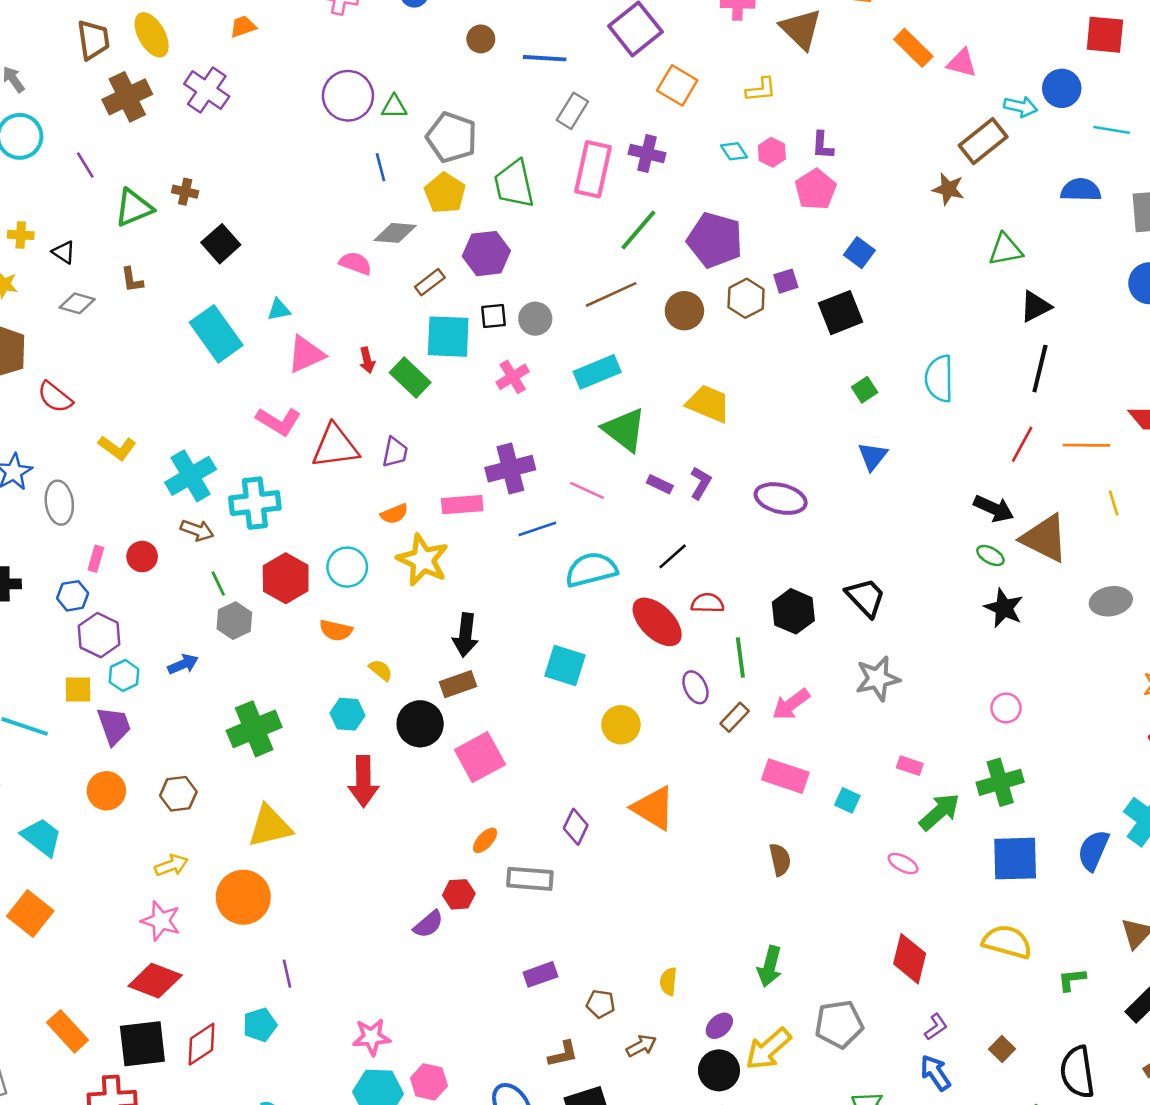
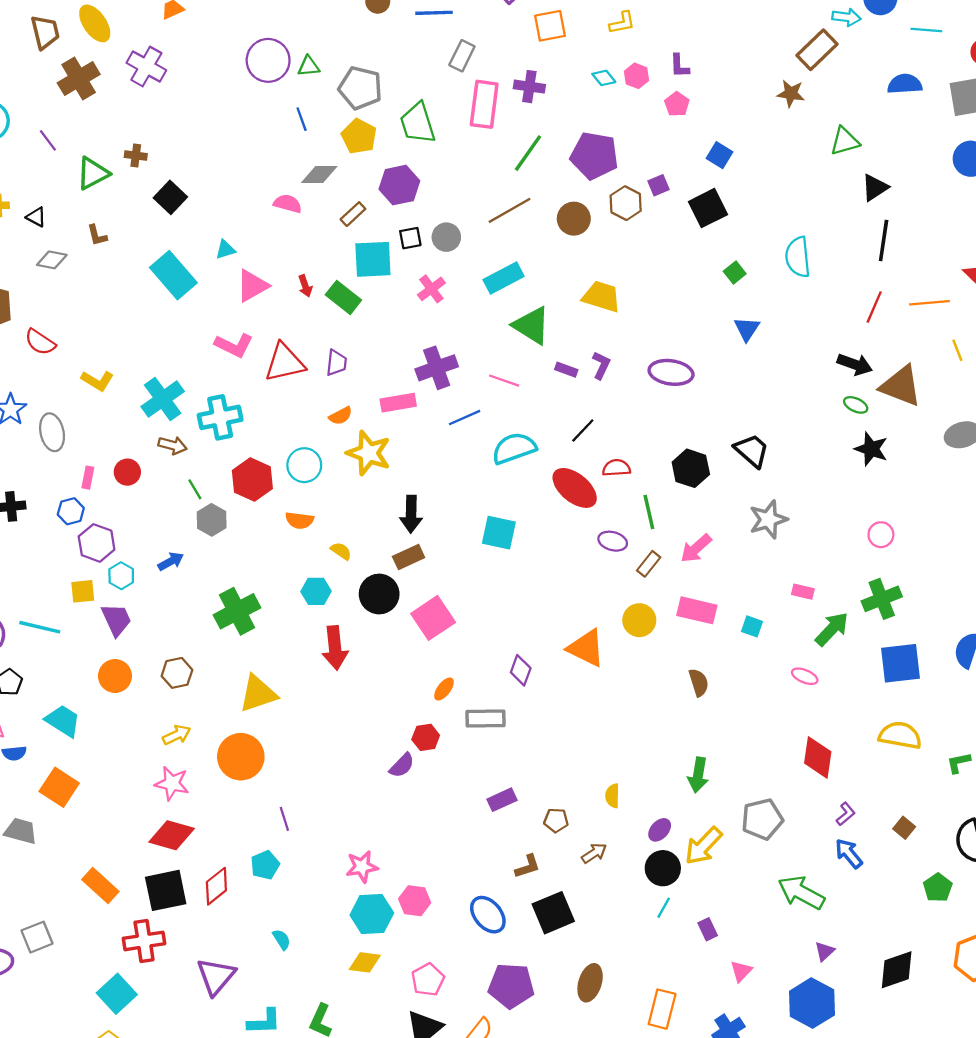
orange square: (677, 85) -> (550, 26), turned -36
pink pentagon: (816, 189) -> (677, 104), size x0.7
purple ellipse: (695, 687) -> (613, 541), turned -44
yellow circle: (621, 725) -> (639, 620), moved

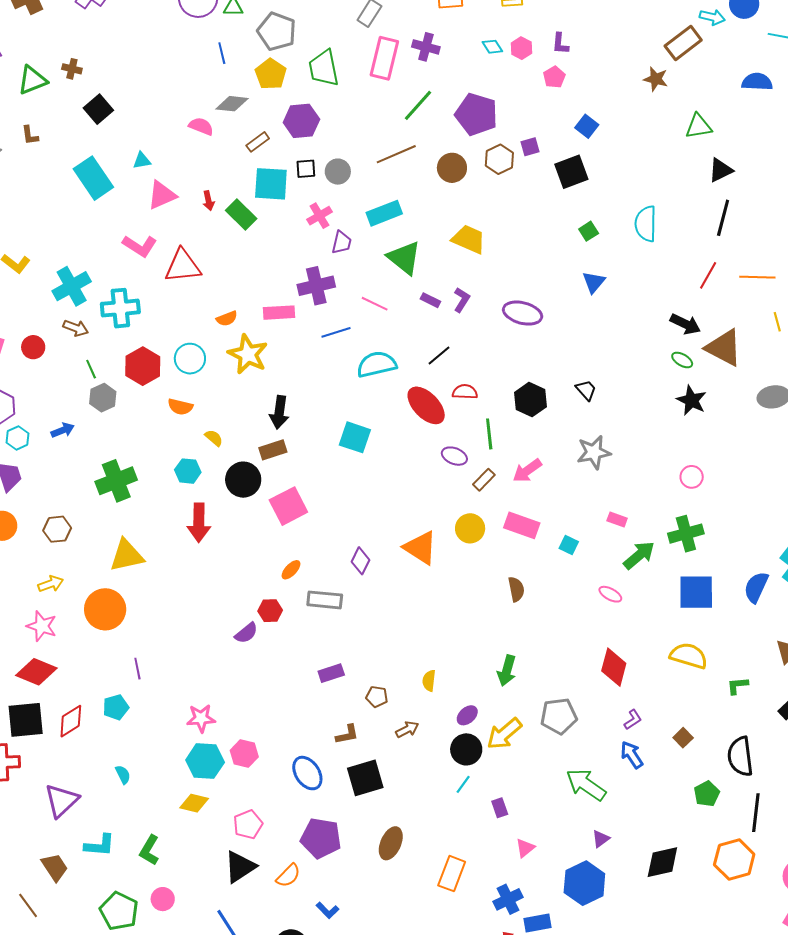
purple trapezoid: (336, 363) -> (342, 242), moved
black trapezoid: (752, 451) -> (586, 390), size x0.7

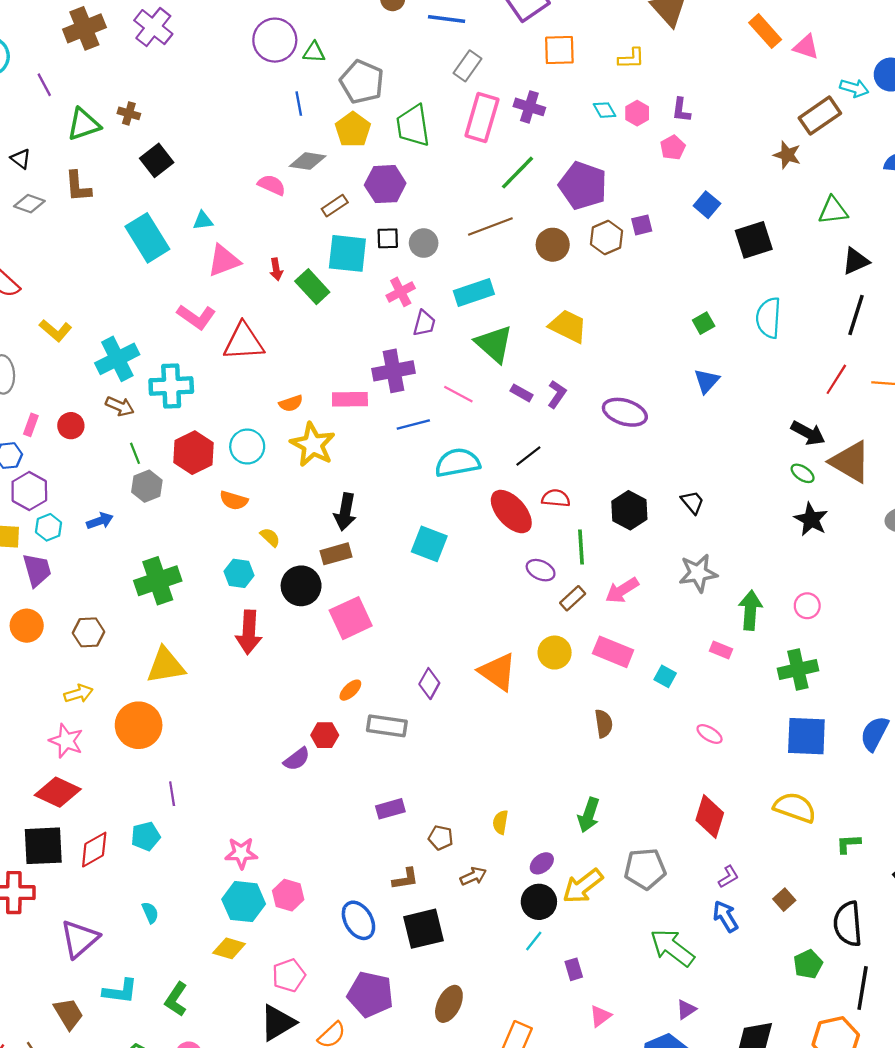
brown L-shape: (30, 135) -> (78, 186), size x1.4
black square: (571, 172) -> (754, 240), moved
green arrow: (639, 555) -> (750, 610), moved, turned -48

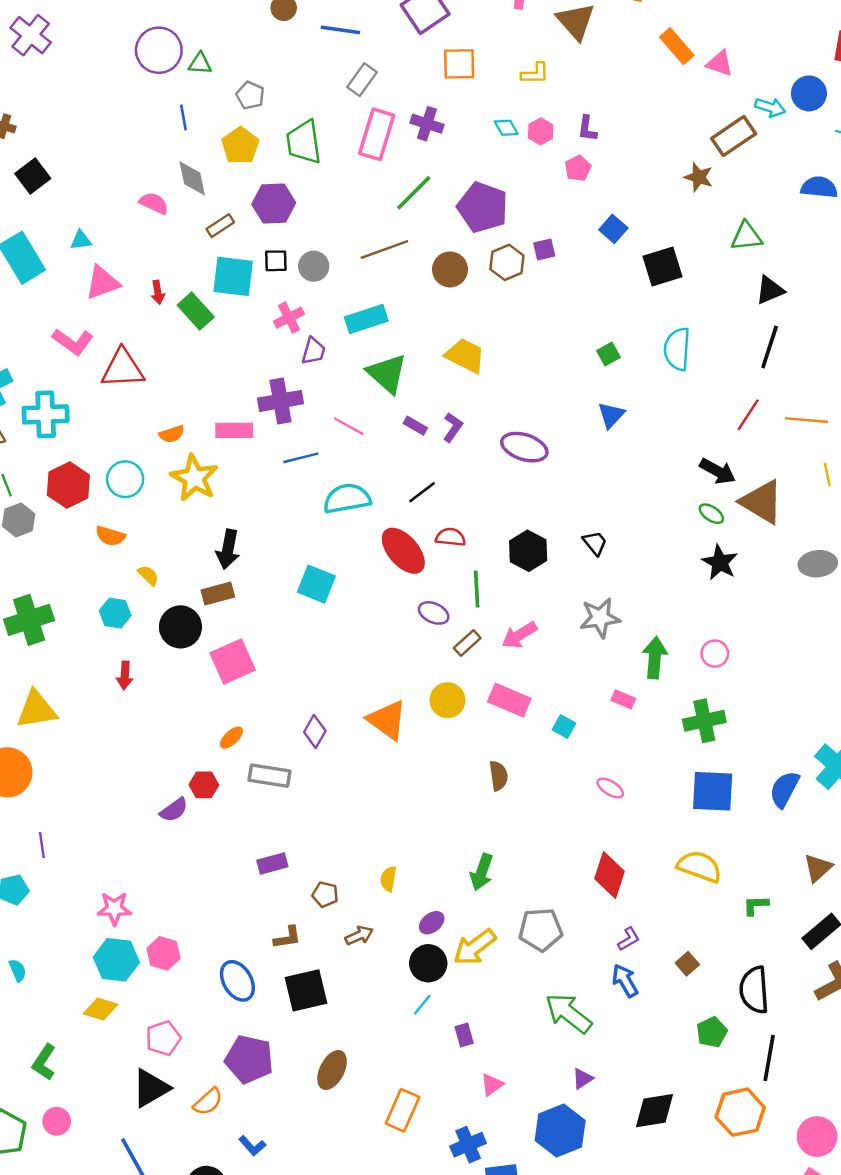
gray pentagon: (362, 82) -> (250, 95), size x0.6
gray diamond: (308, 161) -> (192, 178), turned 69
red arrow: (249, 632) -> (125, 675), size x0.6

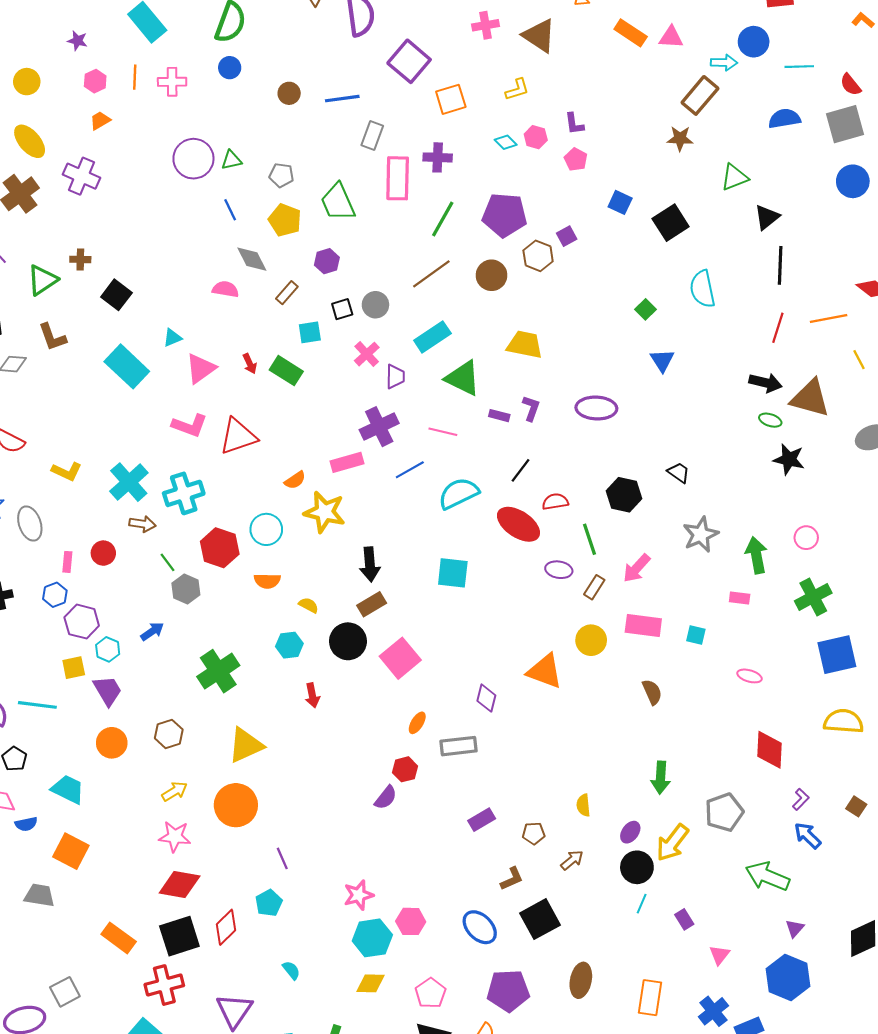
purple hexagon: (274, 204) -> (327, 261), size x0.7
cyan square: (233, 276) -> (310, 332), size x0.6

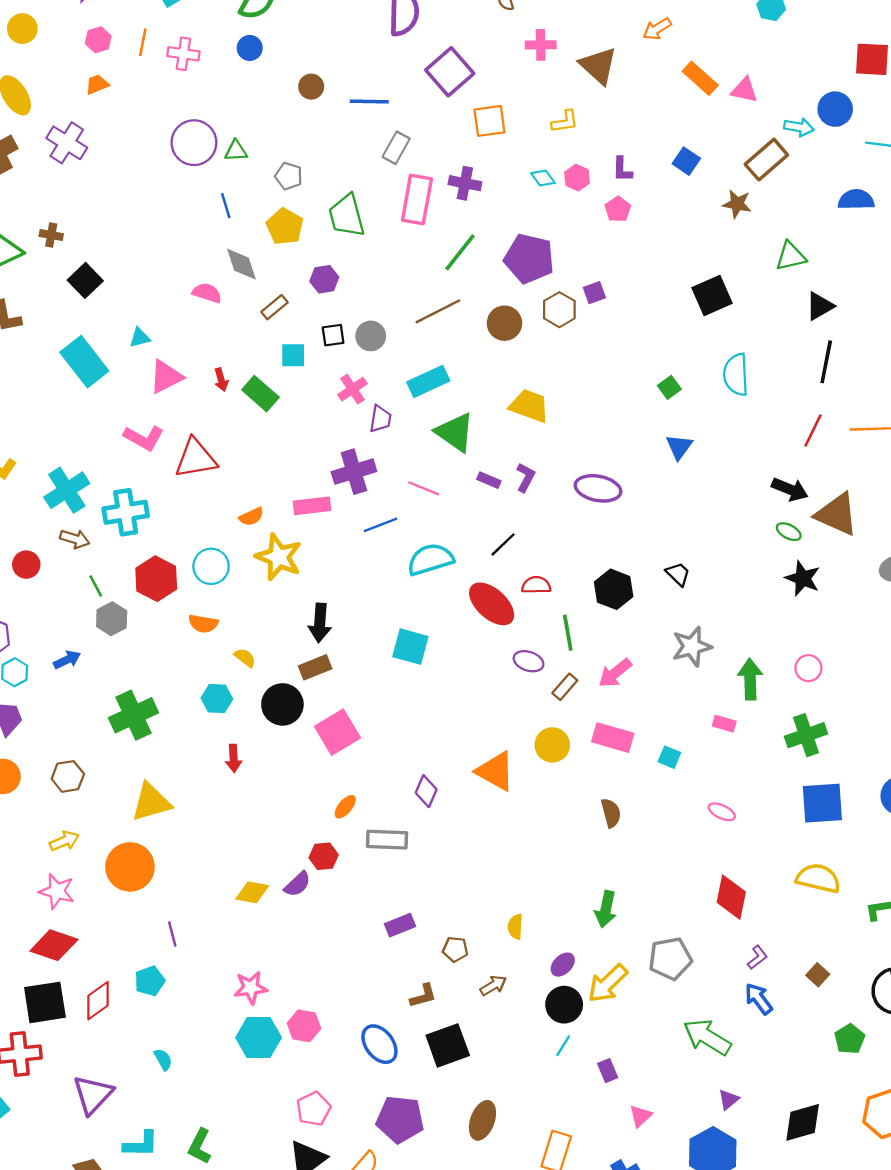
blue square: (620, 202) -> (686, 161), moved
yellow diamond: (371, 983) -> (252, 892), moved

